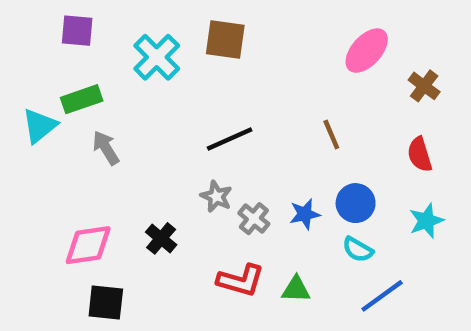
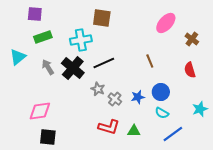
cyan cross: (157, 57) -> (81, 40), moved, turned 35
green rectangle: (82, 99) -> (43, 37), moved
cyan star: (426, 221) -> (200, 109), moved
black cross: (161, 238) -> (73, 68), moved, size x1.6

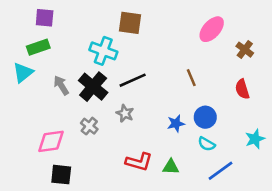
green rectangle: (43, 37) -> (38, 47), moved
cyan cross: (81, 40) -> (103, 51), turned 30
gray cross: (115, 99) -> (89, 126), moved

